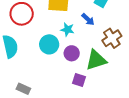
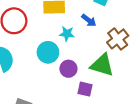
purple circle: (72, 53) -> (68, 69), moved
green triangle: (96, 60) -> (102, 65), turned 40

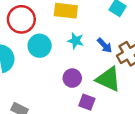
blue arrow: (89, 20) -> (105, 45), moved
cyan circle: (48, 52) -> (40, 46), moved

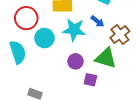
cyan star: (76, 41) -> (74, 30), size x1.6
blue arrow: (105, 45) -> (97, 21), moved

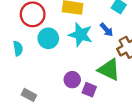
cyan semicircle: (18, 52) -> (18, 48), size x0.6
purple circle: (75, 61) -> (72, 80), moved

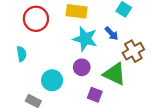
cyan circle: (48, 38) -> (52, 80), moved
purple circle: (72, 80) -> (82, 67), moved

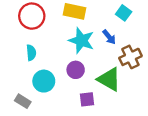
cyan semicircle: (21, 54) -> (31, 53), moved
purple square: (95, 95) -> (87, 99), turned -32

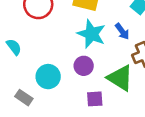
cyan semicircle: (31, 53) -> (14, 47), moved, turned -35

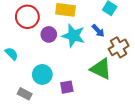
purple circle: (84, 66) -> (49, 34), moved
purple square: (95, 99) -> (67, 87), moved

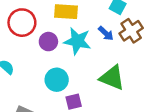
brown cross: (119, 47) -> (131, 31), moved
cyan circle: (42, 74) -> (57, 80), moved

